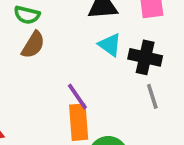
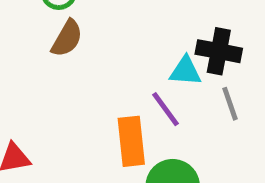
cyan triangle: (110, 45) -> (185, 71), moved, turned -30
purple line: (77, 96) -> (166, 109), moved

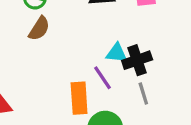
black cross: (219, 51) -> (137, 60), moved, turned -32
gray line: (230, 104) -> (143, 93), moved

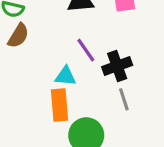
cyan triangle: (117, 53) -> (65, 76), moved
purple line: (103, 78) -> (86, 50), moved

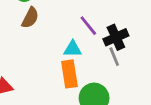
gray line: (124, 99) -> (114, 57), moved

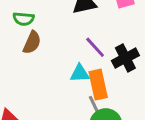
gray line: (114, 57) -> (95, 106), moved
orange rectangle: (69, 74) -> (98, 85), moved

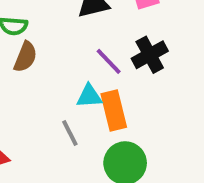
black cross: (125, 58) -> (150, 55), moved
gray line: (95, 106) -> (70, 133), moved

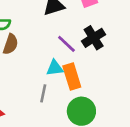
gray line: (70, 133) -> (43, 93), turned 42

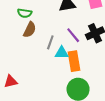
gray line: (43, 93) -> (50, 42), moved

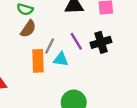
orange rectangle: (74, 61) -> (38, 61), moved

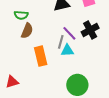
gray line: (50, 46) -> (61, 42), moved
cyan triangle: (61, 59) -> (67, 50), moved

